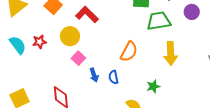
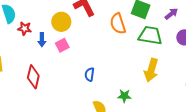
red star: (39, 42) -> (25, 29), moved
orange semicircle: (129, 52) -> (118, 24), moved, turned 115
blue arrow: (94, 75) -> (42, 40), moved

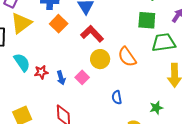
yellow circle: (61, 22) -> (100, 59), moved
orange semicircle: (118, 24) -> (127, 57), moved

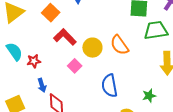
red L-shape: (92, 34) -> (65, 37), moved
blue arrow: (61, 78) -> (42, 85), moved
blue semicircle: (117, 97) -> (109, 86), size x1.6

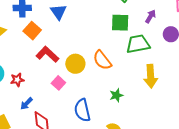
blue arrow: (42, 85) -> (26, 104), turned 64
blue semicircle: (109, 86) -> (82, 110), moved
green star: (149, 96) -> (116, 95), moved

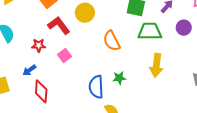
yellow circle: (75, 64) -> (85, 13), moved
red star: (17, 80) -> (39, 45), moved
blue semicircle: (82, 110) -> (96, 87), moved

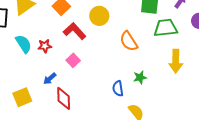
red star: (39, 45) -> (45, 46), moved
pink square: (64, 56) -> (73, 60), moved
blue semicircle: (96, 87) -> (118, 88), size x0.7

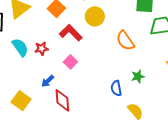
yellow square: (22, 97) -> (21, 101), turned -30

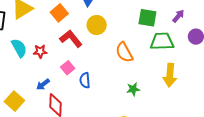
blue semicircle: (116, 88) -> (85, 80), moved

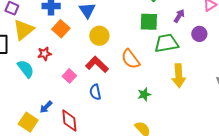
red L-shape: (71, 39) -> (97, 64), moved
red star: (40, 51) -> (45, 54), moved
pink square: (68, 68) -> (69, 76), moved
blue arrow: (43, 84) -> (46, 107), moved

